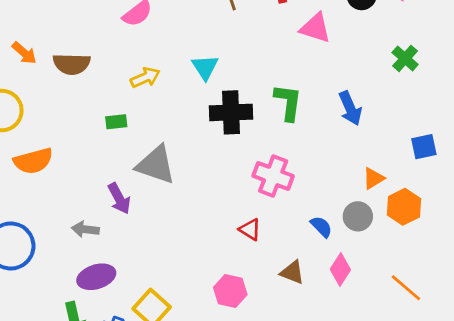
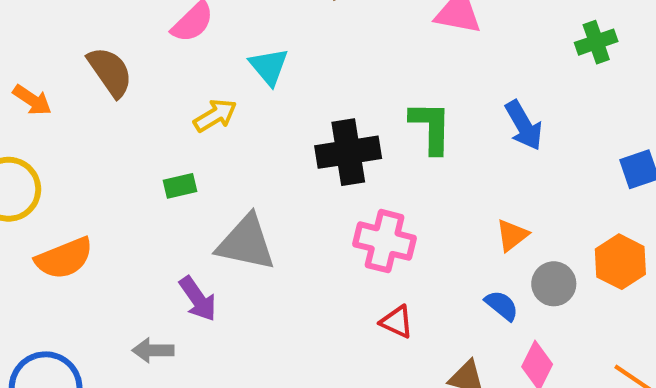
green cross: (405, 58) -> (596, 42), turned 36
brown semicircle: (72, 64) -> (110, 72), moved, turned -120
cyan triangle: (205, 67) -> (269, 67), moved
pink cross: (273, 176) -> (385, 241), moved
orange triangle: (373, 178) -> (512, 235), moved

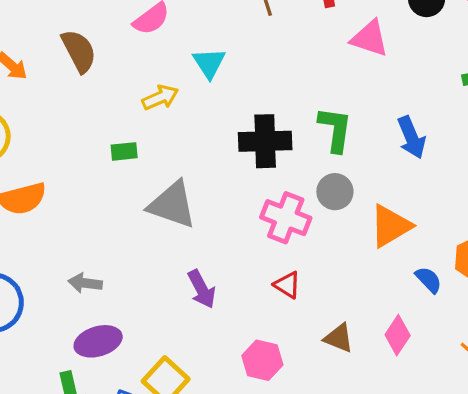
orange triangle: (512, 235) -> (391, 226), size x1.6
gray circle: (554, 284) -> (335, 192), moved
purple arrow: (198, 299) -> (202, 289), moved
blue semicircle: (502, 305) -> (429, 280), moved

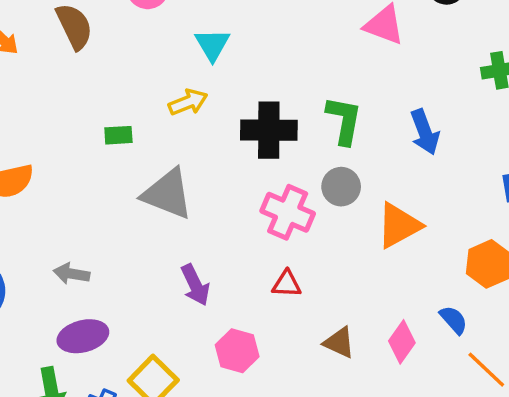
yellow arrow: (160, 97) -> (188, 102), moved
blue semicircle: (429, 280) -> (454, 320), moved
red triangle: (287, 285) -> (287, 284), turned -32
pink hexagon: (262, 360) -> (237, 351), moved

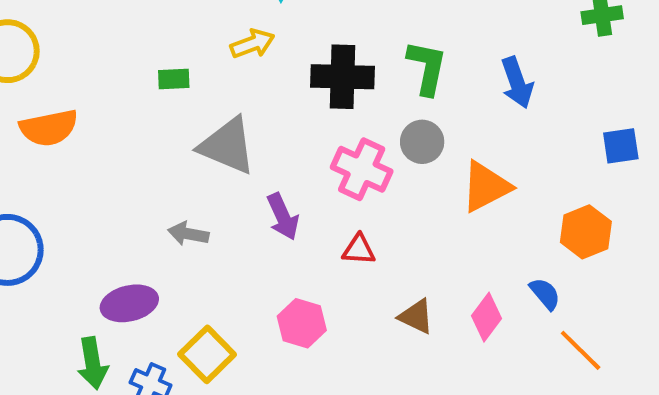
gray arrow: (71, 274) -> (188, 234), moved
purple arrow: (195, 285) -> (283, 217), moved

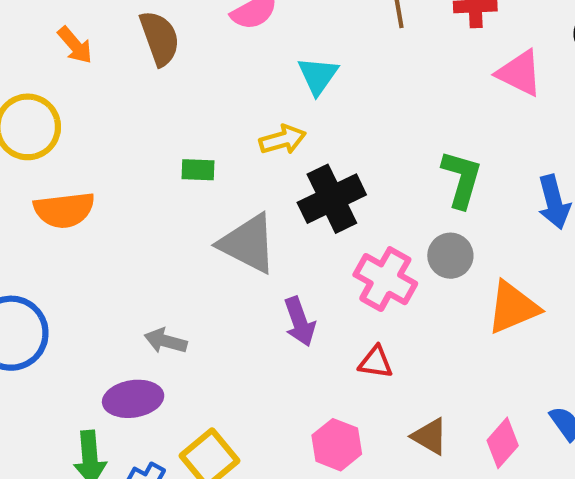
black cross: (342, 77) -> (332, 199), moved, turned -32
gray arrow: (188, 234) -> (166, 341), moved
pink hexagon: (302, 323) -> (337, 445), moved

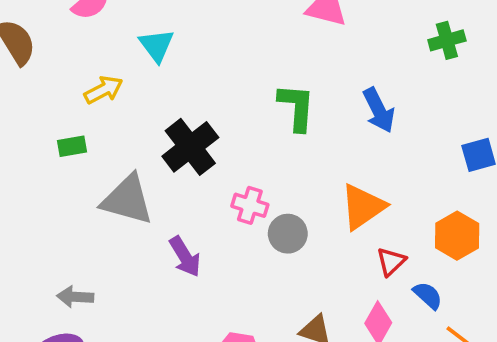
yellow arrow: (283, 140) -> (104, 90), moved
gray circle: (450, 256) -> (288, 234), moved
pink cross: (385, 279) -> (250, 205), size x0.7
red triangle: (376, 362) -> (391, 262), moved, turned -40

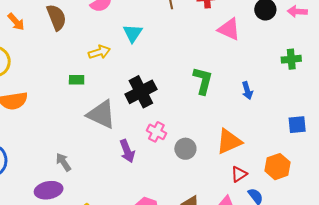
blue arrow: (379, 110) -> (247, 90), size x0.7
pink cross: (250, 205) -> (156, 132), moved
gray arrow: (75, 297) -> (63, 162), turned 42

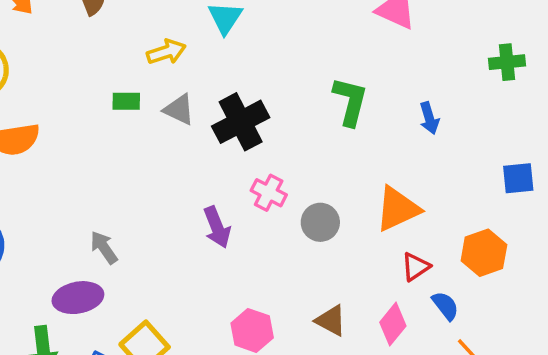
gray triangle: (101, 114) -> (179, 110), moved, size x0.6

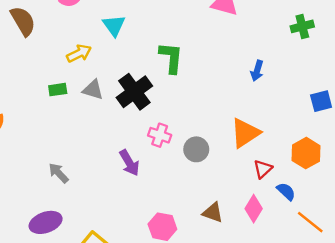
green L-shape: (350, 101) -> (171, 58), moved
blue arrow: (429, 118) -> (257, 71), turned 42
gray arrow: (104, 247) -> (59, 173), moved

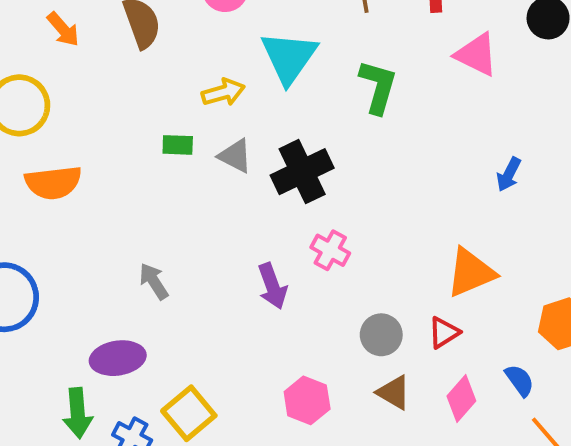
cyan triangle: (114, 25) -> (289, 57), size x1.5
green L-shape: (171, 58) -> (378, 87), moved
gray circle: (196, 149) -> (381, 335), moved
red triangle: (263, 169) -> (444, 333), moved

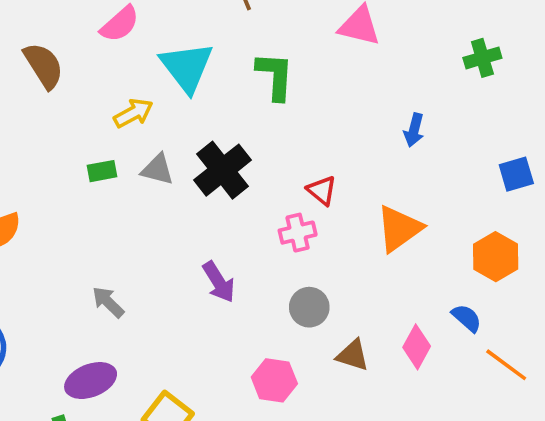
pink cross: (330, 250) -> (298, 233), moved, turned -30
red triangle: (444, 333) -> (322, 190), moved, turned -36
gray circle: (381, 335) -> (309, 307), moved

